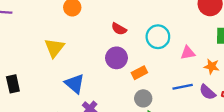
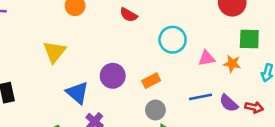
red semicircle: (119, 29) -> (129, 15), moved
purple circle: (116, 58) -> (113, 76), moved
orange star: (212, 66) -> (232, 64), moved

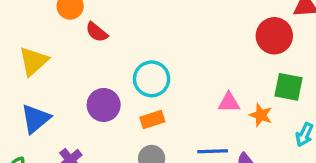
red semicircle: (129, 15) -> (97, 32), moved
cyan circle: (173, 40) -> (152, 79), moved
blue triangle: (77, 93) -> (36, 119), moved, turned 30

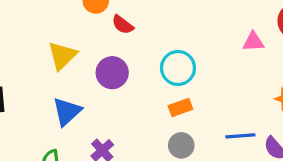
pink triangle: (229, 103) -> (253, 42), moved
purple circle: (104, 105) -> (112, 73), moved

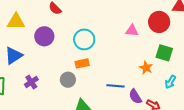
yellow triangle: (62, 56) -> (16, 22), turned 36
gray circle: (181, 145) -> (68, 80), moved

